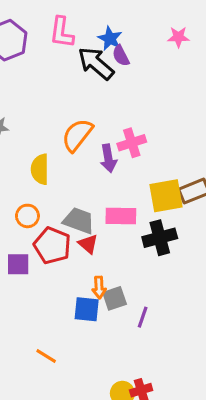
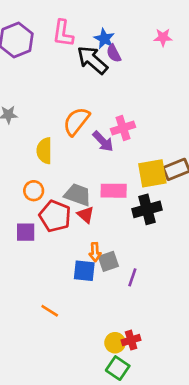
purple arrow: (108, 158) -> (103, 141), turned -35

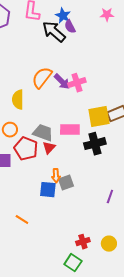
purple arrow: (103, 141) -> (62, 82), moved
red triangle: (86, 215) -> (49, 148), turned 32
purple line: (132, 277) -> (110, 197), moved
yellow circle: (115, 343) -> (109, 244), moved

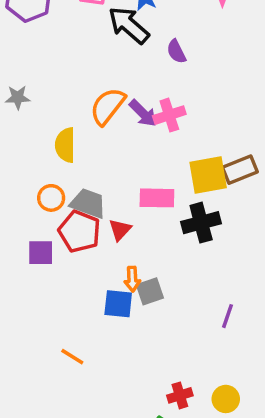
purple semicircle: (70, 27) -> (176, 52), moved
gray trapezoid: (43, 133) -> (88, 203), moved

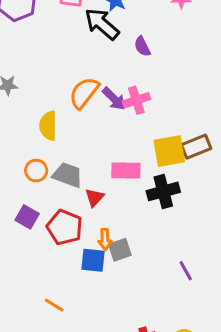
red pentagon: (79, 231) -> (65, 227), moved
purple square: (41, 253) -> (27, 217), turned 30
purple line: (227, 316) -> (186, 271), turned -48

